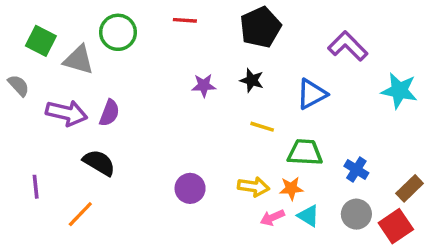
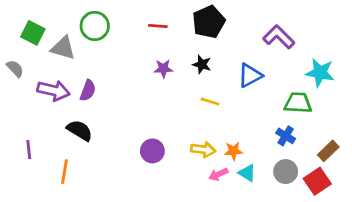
red line: (185, 20) -> (158, 26), moved
green trapezoid: (305, 152) -> (298, 103), moved
orange line: (80, 214) -> (65, 172), turned -35

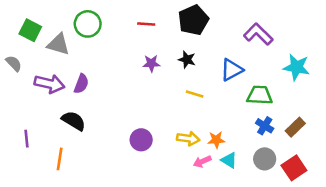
green trapezoid: (298, 103) -> (260, 95), moved
brown rectangle: (328, 151) -> (295, 127), moved

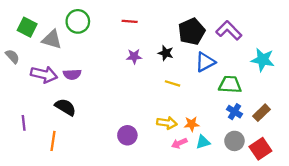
black pentagon: (193, 20) -> (192, 32), moved
purple semicircle: (81, 84) -> (72, 74), turned 66
purple circle: (141, 140) -> (127, 135), moved
cyan triangle: (229, 160) -> (203, 142), turned -49

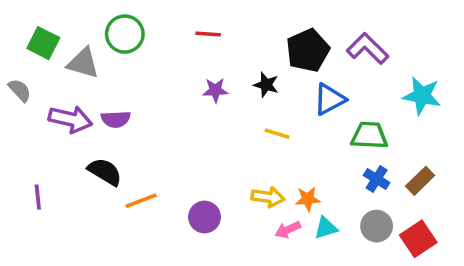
orange line: (53, 141) -> (141, 201), moved, turned 60

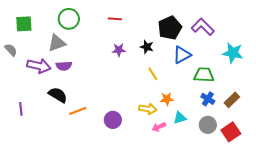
green square: (43, 43) -> (24, 24), turned -30
gray triangle: (83, 63) -> (57, 43), moved, turned -36
yellow line: (277, 134) -> (153, 74), turned 40
orange star: (308, 199) -> (167, 99), moved
cyan triangle: (326, 228) -> (180, 118), moved

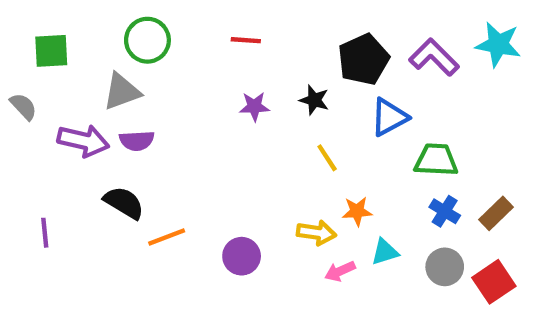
cyan star: (233, 53) -> (498, 44), moved

